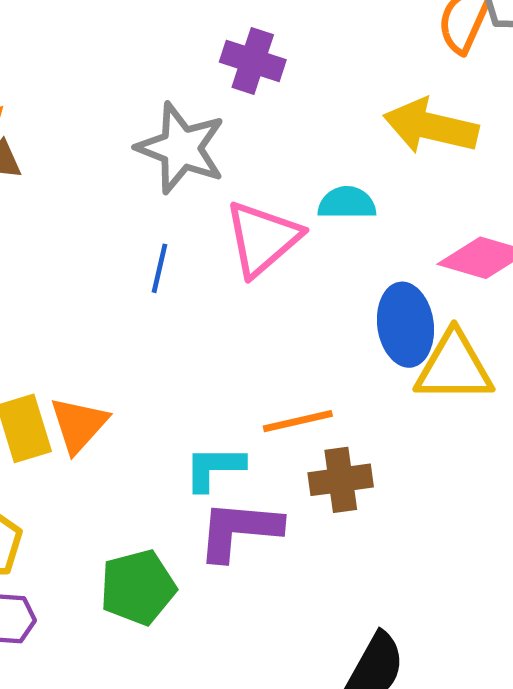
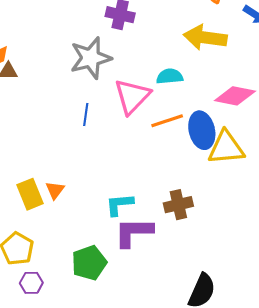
gray star: (181, 148) -> (91, 58), turned -30
orange line: (298, 421) -> (167, 121), moved
orange triangle: (79, 425) -> (55, 190), size x0.7

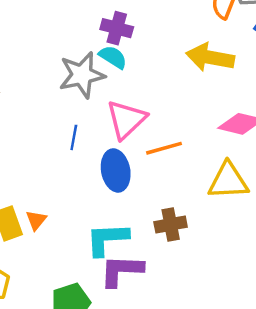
cyan semicircle: (170, 76) -> (113, 57), moved, turned 35
blue ellipse: (202, 130) -> (116, 170), moved
cyan L-shape: (119, 204) -> (107, 239), size x1.4
brown cross: (178, 205) -> (171, 224), moved

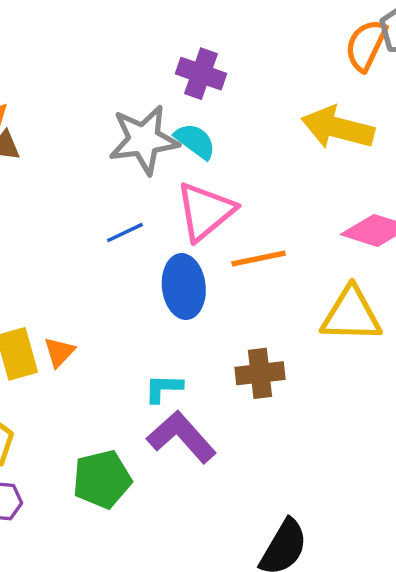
cyan semicircle: (113, 57) -> (195, 141), moved
blue line: (74, 137) -> (125, 233), turned 50
cyan L-shape: (107, 239) -> (163, 388), size x0.6
purple L-shape: (121, 271) -> (181, 437), turned 42

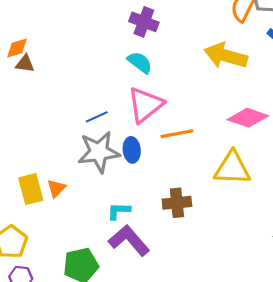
gray star: (144, 140) -> (99, 152), moved
blue ellipse: (184, 287) -> (132, 150), size x0.7

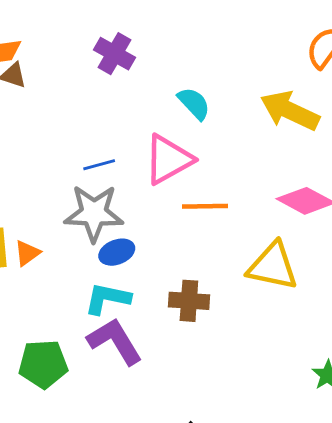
purple cross: (144, 22) -> (115, 54), moved
cyan semicircle: (140, 62) -> (194, 103), moved
blue ellipse: (132, 150) -> (117, 252), moved, turned 65
cyan L-shape: (119, 211) -> (107, 298), size x1.4

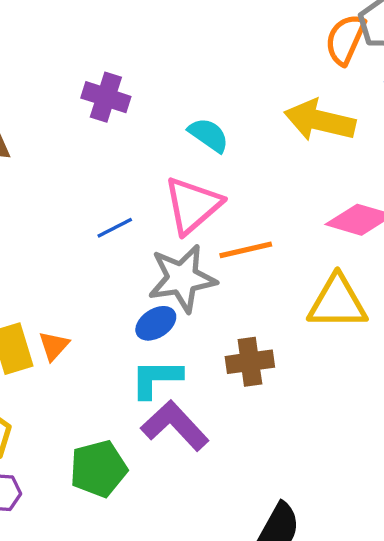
gray star: (94, 213) -> (182, 278), moved

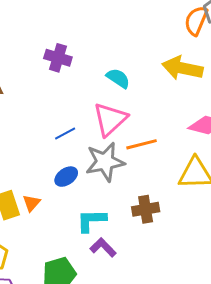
blue ellipse: (156, 323) -> (66, 177), moved
purple L-shape: (175, 426) -> (103, 247), size x0.7

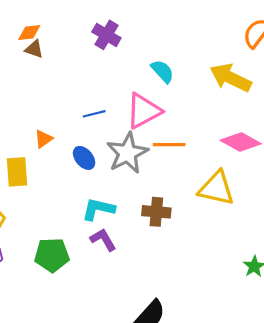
gray star: (105, 162) -> (127, 153), turned -30
blue ellipse: (66, 177) -> (84, 158), turned 70
orange triangle: (31, 203) -> (43, 139), moved

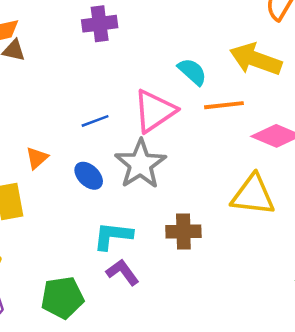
purple cross: (106, 35) -> (100, 24), turned -32
cyan semicircle: (162, 71) -> (192, 72), moved
orange line: (169, 145) -> (224, 105), moved

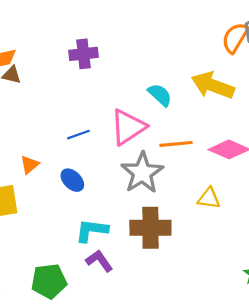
orange line: (224, 105) -> (176, 144), moved
gray star: (140, 164) -> (142, 173), moved
yellow triangle: (253, 195) -> (209, 198), size x0.6
brown cross: (183, 231) -> (150, 228), size x1.4

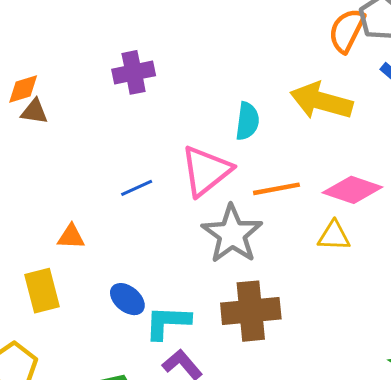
cyan semicircle: (160, 95) -> (247, 121), turned 60
orange triangle: (30, 165) -> (71, 237), turned 48
blue ellipse: (72, 180) -> (127, 299), moved
yellow triangle: (209, 198) -> (334, 236), moved

